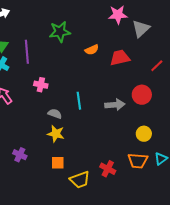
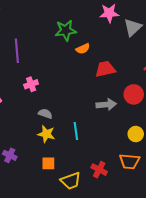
green star: (60, 32) -> (66, 30), moved
red trapezoid: (120, 58) -> (105, 69), moved
pink cross: (41, 85) -> (31, 84), turned -32
cyan line: (79, 101) -> (76, 131), moved

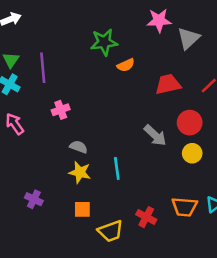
red trapezoid: (105, 69) -> (168, 84), moved
gray arrow: (106, 105) -> (155, 135), turned 48
yellow circle: (136, 134) -> (192, 153), moved

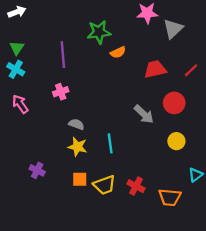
purple line: (43, 68) -> (63, 55), moved
yellow circle: (192, 153) -> (176, 141), moved
orange trapezoid: (185, 207) -> (170, 197), moved
yellow trapezoid: (110, 231) -> (105, 185), moved

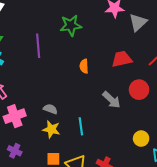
orange semicircle: (118, 52) -> (84, 66), moved, turned 112
pink cross: (61, 92) -> (15, 116), moved, size x1.5
yellow circle: (176, 141) -> (141, 139), moved

